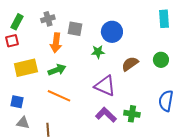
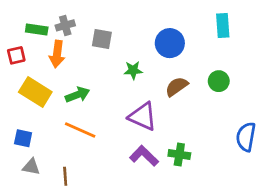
green rectangle: (17, 22) -> (37, 30), moved, turned 70
blue circle: (112, 32) -> (170, 43), moved
orange arrow: (56, 43) -> (57, 54), moved
yellow rectangle: (26, 68) -> (35, 92), turned 45
blue semicircle: (166, 101) -> (246, 137), moved

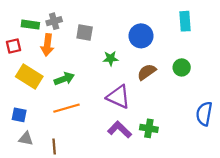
orange line: (80, 130) -> (67, 108), turned -40

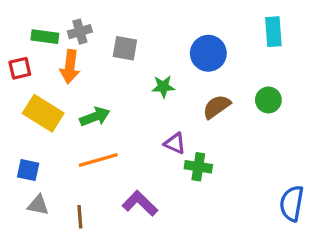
purple triangle: (118, 97) -> (175, 143), size x0.6
blue semicircle: (204, 114) -> (292, 203), moved
green cross: (149, 128) -> (198, 167), moved
purple L-shape: (120, 130) -> (140, 203), moved

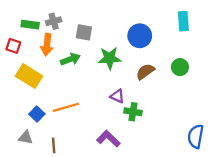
red square: (20, 68) -> (13, 46), turned 32
green star: (163, 87) -> (110, 58), size x1.5
green arrow: (95, 117) -> (70, 59), moved
blue square: (28, 170) -> (37, 114), moved, turned 32
purple L-shape: (140, 203) -> (108, 139), moved

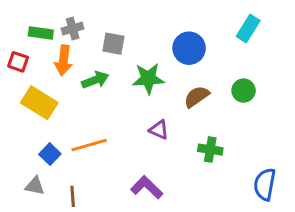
cyan rectangle: (183, 21) -> (248, 29), turned 36
green cross: (133, 112) -> (210, 150), moved

